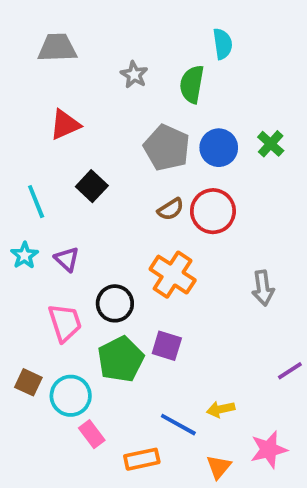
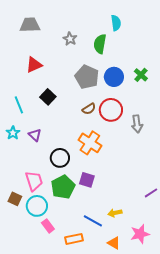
gray arrow: (263, 288) -> (137, 124), moved
pink trapezoid: (65, 323) -> (34, 181), moved
orange triangle: (219, 467) -> (114, 243), turned -40

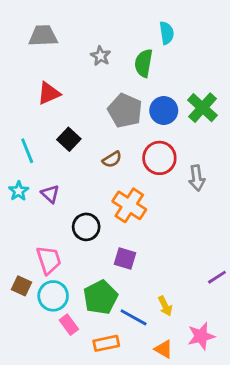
green cross: (141, 75) -> (203, 108), size x1.5
brown semicircle: (89, 109) -> (112, 159), moved
green pentagon: (63, 187) -> (101, 297), moved
yellow arrow: (115, 213) -> (165, 306), turned -104

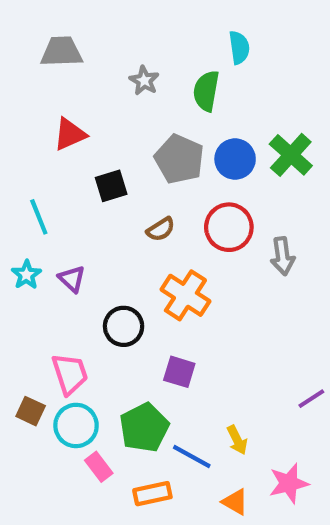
black square: (69, 139) -> (111, 186), moved, turned 30

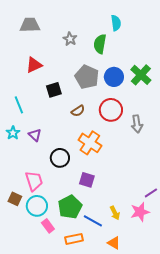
pink star: (289, 483) -> (140, 212), moved

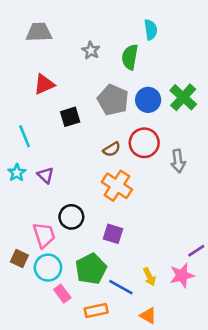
brown semicircle: (78, 111) -> (112, 149), moved
black circle: (60, 158) -> (71, 217), moved

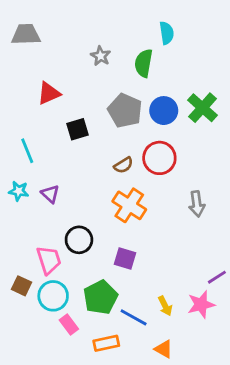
gray trapezoid: (39, 32) -> (26, 34), moved
gray arrow: (178, 161) -> (197, 204), moved
cyan star: (17, 173) -> (19, 191), turned -30

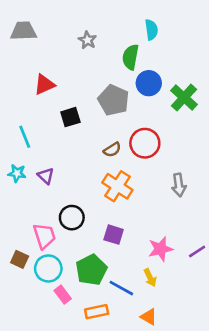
gray star: (101, 56) -> (87, 40), moved
blue circle: (164, 111) -> (149, 83), moved
pink star: (201, 304) -> (161, 249), moved

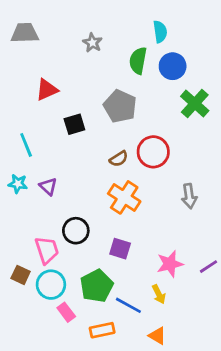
blue circle: (149, 83) -> (173, 66), moved

